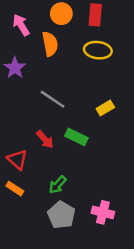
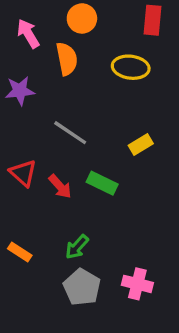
red rectangle: (95, 15) -> (152, 20), moved
purple star: (15, 68) -> (20, 91), turned 30
red triangle: (17, 160) -> (23, 173), moved

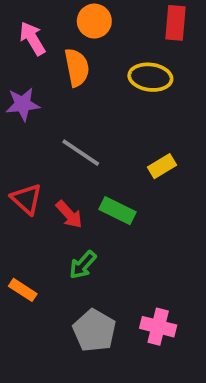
green arrow: (77, 247) -> (83, 265), moved

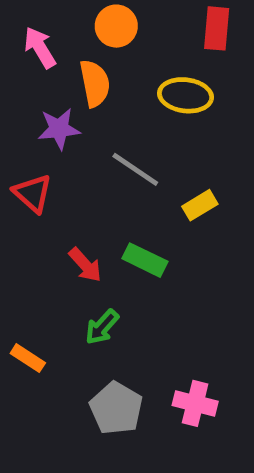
purple star: (23, 104) -> (59, 129), moved
gray line: (81, 153) -> (135, 169), moved
red triangle: (27, 199) -> (33, 193), moved

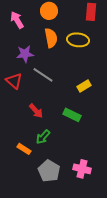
orange semicircle: (95, 83) -> (51, 38), moved
gray line: (135, 169) -> (43, 75), moved
green rectangle: (145, 260) -> (72, 115), moved
orange rectangle: (28, 358) -> (24, 149), moved

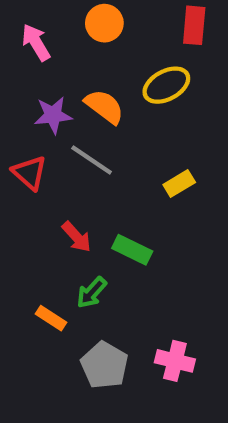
orange semicircle: (51, 38) -> (104, 107), moved, turned -42
yellow ellipse: (78, 40) -> (166, 85), turned -35
green rectangle: (72, 115) -> (132, 250), moved

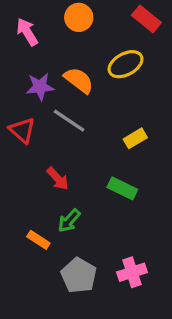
red rectangle: (194, 25) -> (146, 19), turned -56
green rectangle: (132, 250) -> (122, 188), moved
pink cross: (175, 361) -> (132, 272), turned -32

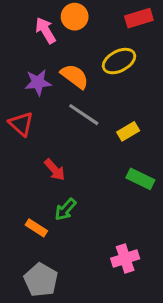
red rectangle: (146, 19) -> (139, 18), turned -56
pink arrow: (27, 32) -> (46, 30), moved
gray line: (69, 121) -> (84, 115), moved
green rectangle: (122, 188) -> (140, 179), moved
gray pentagon: (79, 275) -> (41, 280), moved

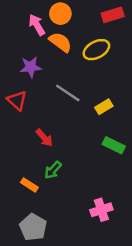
orange semicircle: (75, 76) -> (60, 42), moved

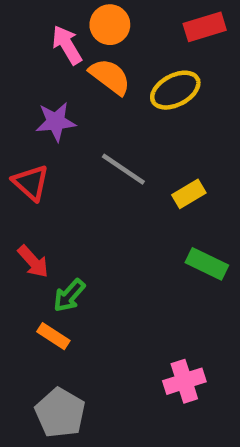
red arrow: (44, 138) -> (33, 262), moved
green arrow: (53, 170) -> (69, 295), moved

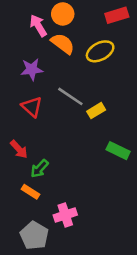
red triangle: (31, 183) -> (32, 107), moved
yellow rectangle: (189, 194) -> (96, 111), moved
pink cross: (184, 381) -> (65, 215), moved

